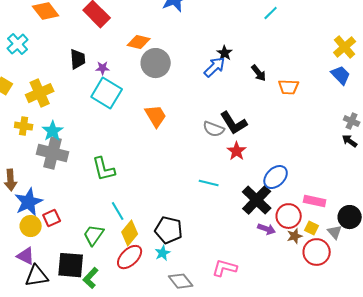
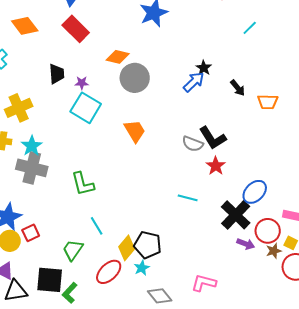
yellow diamond: (130, 233) -> (127, 248), moved

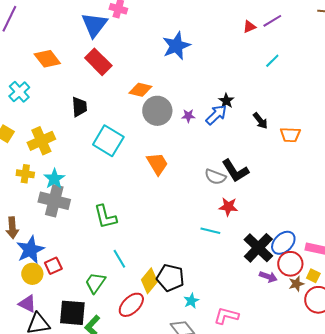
purple star: (82, 83) -> (188, 116), moved
red star: (216, 166) -> (228, 207), moved, turned -30
blue ellipse: (255, 192) -> (283, 243), moved
cyan star: (142, 268) -> (191, 301), moved

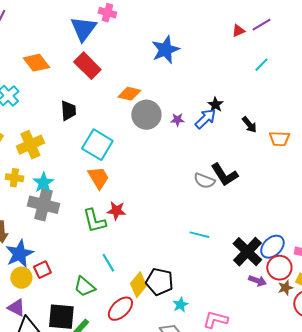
orange trapezoid: (157, 164) -> (98, 178), moved
red star: (228, 207) -> (116, 211), moved
green trapezoid: (95, 283) -> (84, 287), turned -85

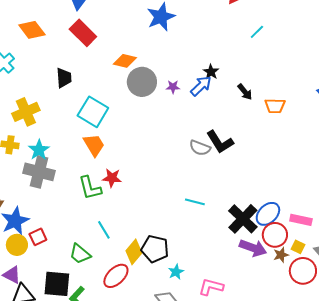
purple arrow: (257, 281) -> (253, 248), size x1.5

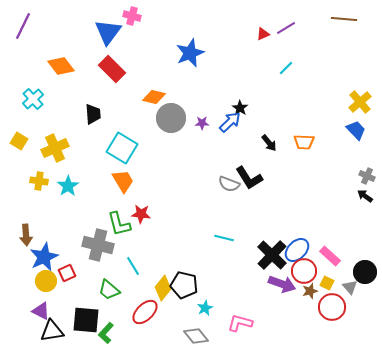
black arrow: (245, 92) -> (269, 143), moved
gray cross: (39, 172) -> (98, 245), moved
pink rectangle: (301, 220) -> (330, 256), turned 30

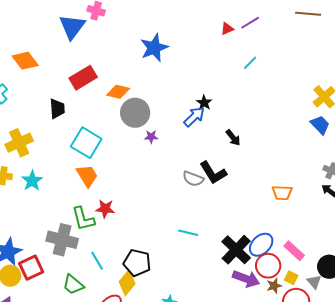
red rectangle: (112, 69) -> (83, 78), moved, turned -76
purple star: (202, 123) -> (151, 137), moved
orange trapezoid: (304, 142) -> (282, 193), moved
red square: (67, 273) -> (31, 268), size x1.4
black pentagon: (184, 285) -> (137, 263), moved

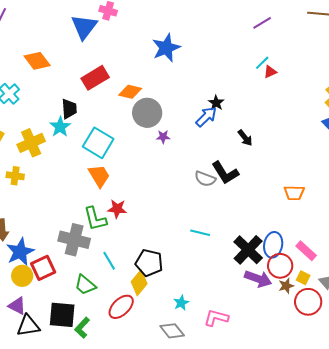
red triangle: (227, 29) -> (270, 72), moved
cyan star: (32, 181) -> (60, 127), moved
blue ellipse: (261, 245) -> (273, 245), turned -35

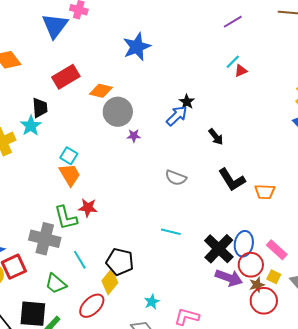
cyan square: (98, 143) -> (69, 156), moved, size x0.6
black L-shape: (225, 173) -> (232, 180), moved
red circle: (308, 302) -> (264, 301), moved

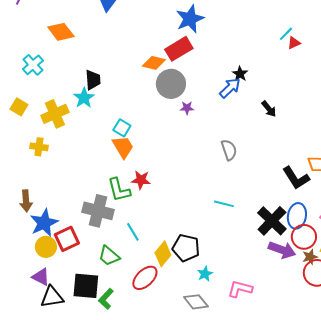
red rectangle: (66, 77) -> (179, 49), moved
gray semicircle: (176, 178) -> (229, 150), turned -130
black L-shape: (232, 180) -> (296, 178), moved
black pentagon: (120, 262) -> (186, 248), moved

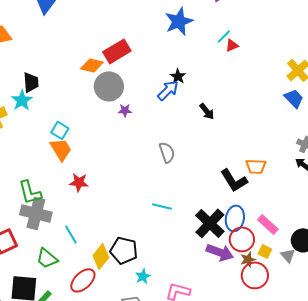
blue star: (190, 19) -> (179, 21), moved
green L-shape: (119, 190) -> (30, 192), moved

